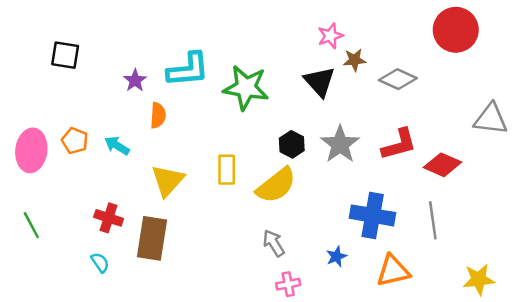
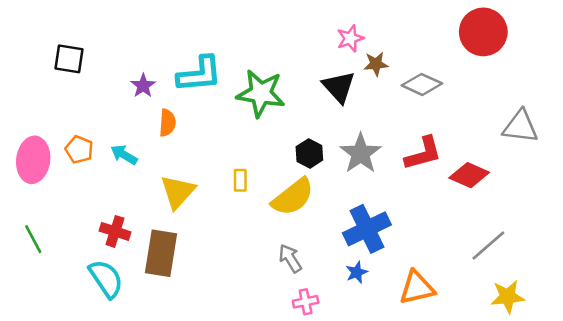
yellow rectangle: (227, 170) -> (240, 180), size x0.7
blue cross: (373, 215) -> (367, 229), moved, turned -36
gray line: (433, 220) -> (488, 245), moved, turned 57
cyan semicircle: (100, 262) -> (106, 279), size x1.8

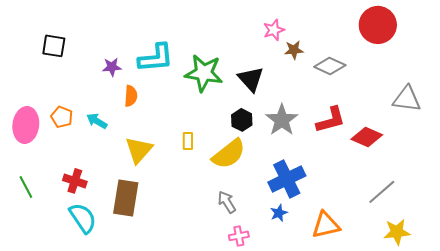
purple star: (143, 86) -> (112, 67), turned 30
black triangle: (339, 87) -> (251, 79), moved
red cross: (115, 231) -> (75, 181), moved

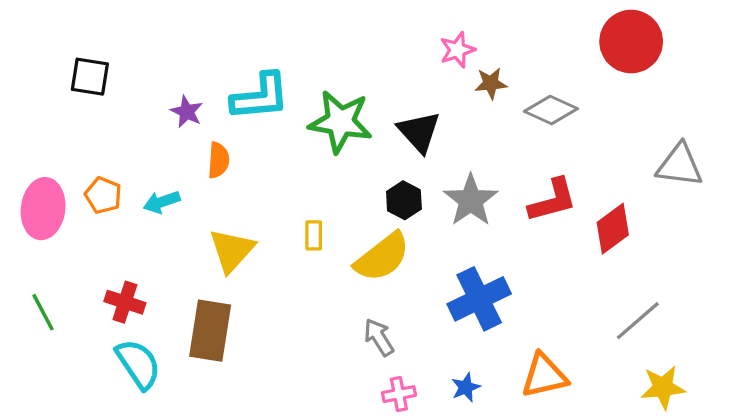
purple star: (112, 67) -> (187, 112), turned 30
cyan arrow: (97, 121) -> (162, 202), turned -50
red diamond: (367, 137) -> (613, 229), turned -60
blue star: (279, 213) -> (466, 387), moved

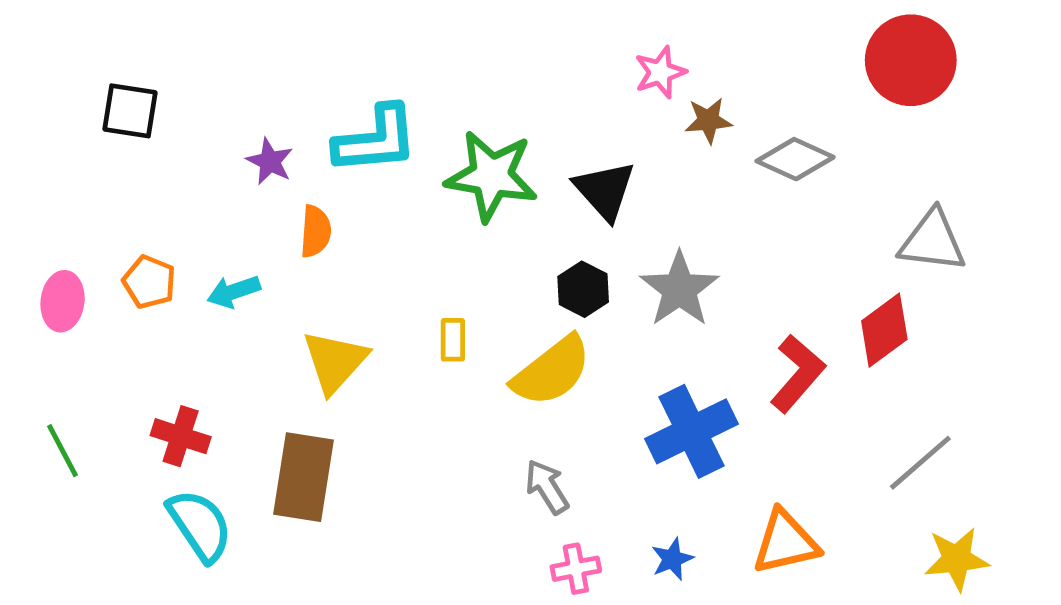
gray triangle: (680, 165) -> (932, 241), moved
red L-shape: (553, 200) -> (798, 374), moved, turned -34
pink ellipse: (43, 209) -> (63, 301), size x0.7

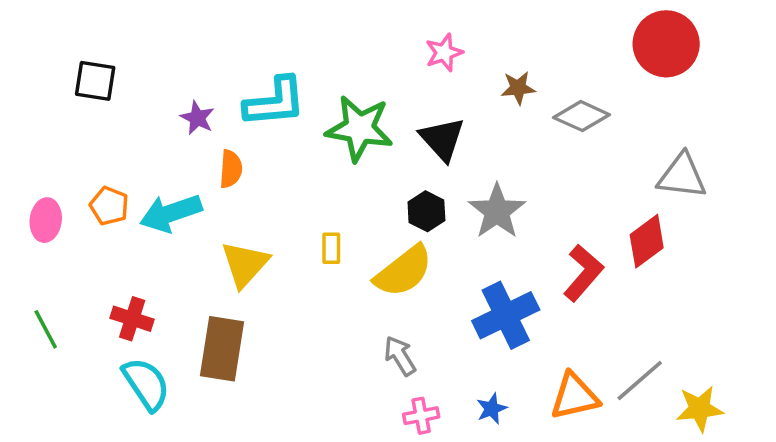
pink star: (660, 72) -> (444, 53), moved
cyan arrow: (234, 292) -> (171, 213), size x1.6
gray line: (920, 463) -> (640, 380), moved

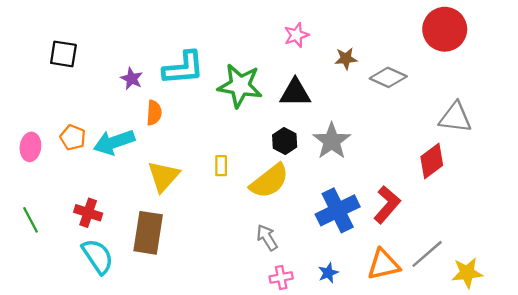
black triangle: (442, 139) -> (295, 93), turned -48
red L-shape: (583, 273) -> (387, 205), moved

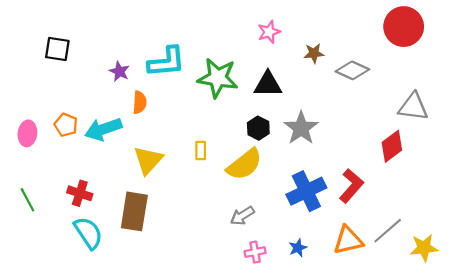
gray arrow: (267, 237) -> (242, 216), turned -90

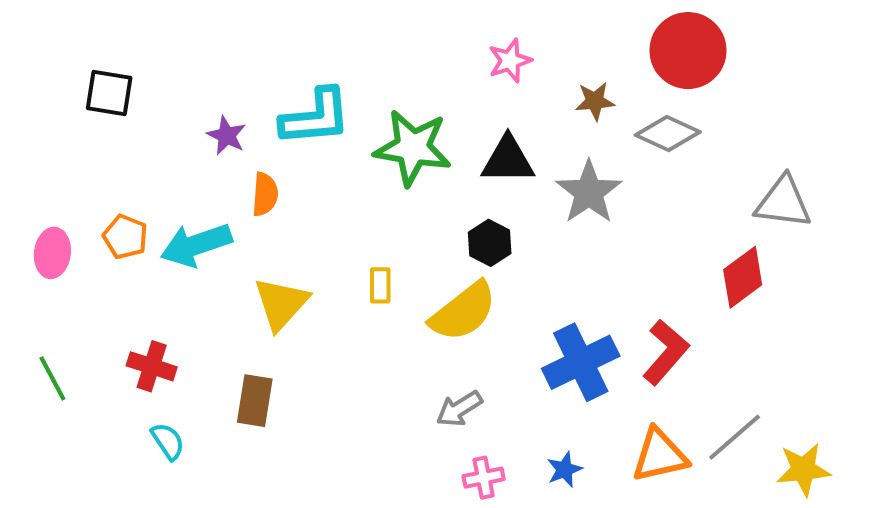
red circle: (404, 27) -> (688, 51), moved
gray star: (301, 128) -> (589, 192), moved
brown rectangle: (134, 211) -> (255, 401), size x0.7
cyan semicircle: (88, 233) -> (168, 441), size x0.6

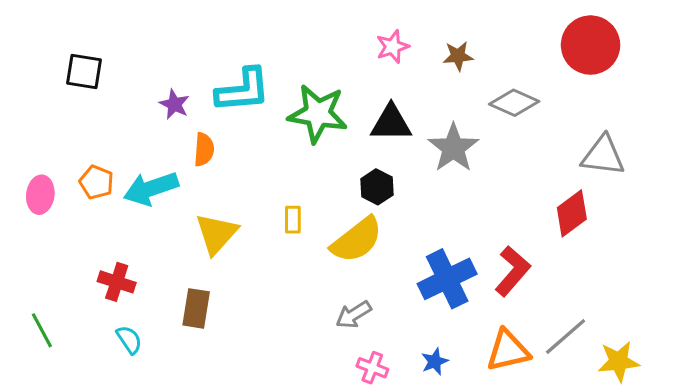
red circle: (688, 51) -> (591, 45), moved
brown star: (595, 101) -> (458, 56), moved
green line: (52, 378) -> (42, 330), moved
pink cross: (484, 478) -> (372, 368), turned 32

